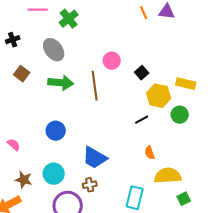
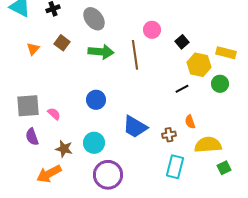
brown cross: (90, 185) -> (169, 135), moved

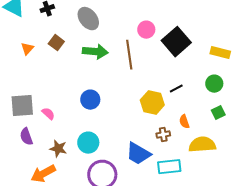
black square: (182, 42) -> (176, 42), size x2.0
yellow hexagon: (199, 65) -> (152, 103), moved
blue trapezoid: (135, 127) -> (138, 154), moved
cyan rectangle: (175, 167) -> (169, 167), turned 70
green square: (224, 168) -> (218, 113), moved

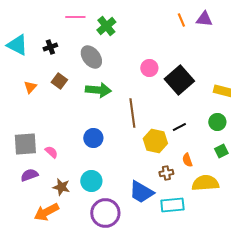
brown line: (129, 55) -> (132, 113), moved
purple semicircle: (26, 137) -> (29, 175), turned 90

